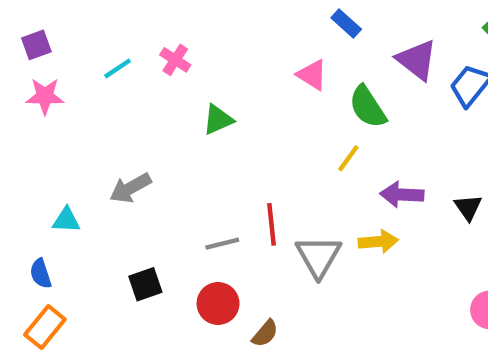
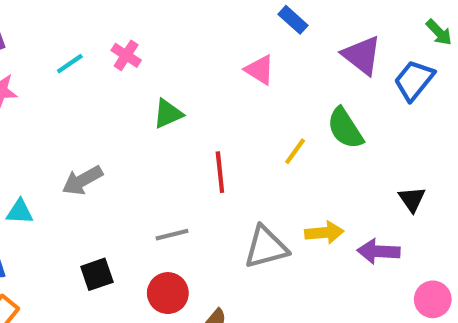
green semicircle: (368, 107) -> (345, 128), moved
purple arrow: (402, 194) -> (379, 251), moved
red line: (271, 224) -> (220, 172), moved
gray triangle: (318, 256) -> (266, 247), turned 45

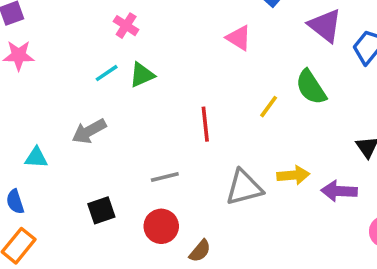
cyan line: (70, 64) -> (107, 73), moved
green triangle: (168, 114) -> (142, 75), moved

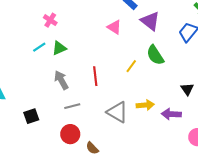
purple triangle: (325, 26) -> (150, 21), moved
gray arrow: (89, 131) -> (61, 80), moved, turned 90
gray triangle: (244, 188) -> (117, 112), turned 45
black square: (101, 210) -> (31, 116), moved
brown semicircle: (200, 251) -> (92, 148), turned 96

